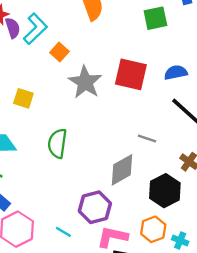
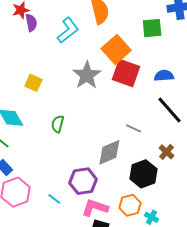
cyan L-shape: (35, 29) -> (68, 30), moved
orange square: (59, 52) -> (116, 49), moved, size x1.8
green semicircle: (57, 143) -> (58, 124), size x0.7

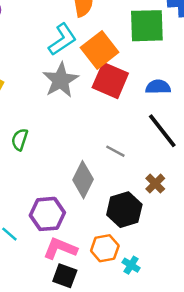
green square: (152, 28) -> (147, 26), size x1.4
cyan L-shape: (68, 30) -> (62, 40), moved
gray diamond: (109, 152) -> (83, 180), turned -44

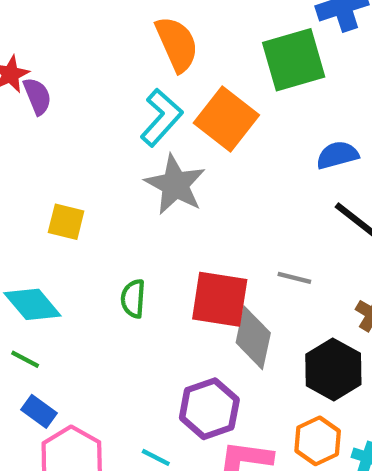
red square: (110, 80) -> (220, 299), moved

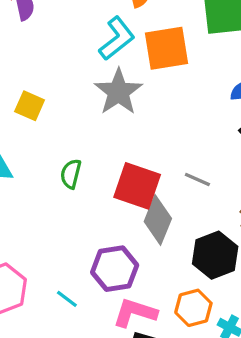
orange square: (226, 119) -> (167, 48), turned 33

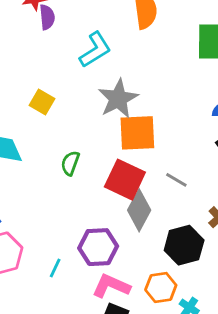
cyan L-shape: (117, 38) -> (95, 50), moved
orange square: (167, 48) -> (137, 133), moved
cyan line: (67, 299) -> (55, 268), turned 72

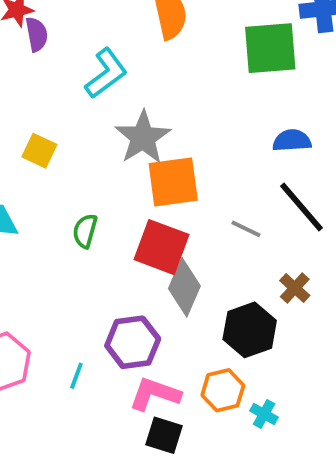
gray line: (176, 180) -> (246, 229), moved

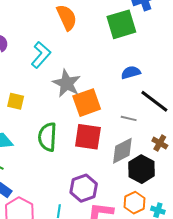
blue semicircle: (292, 141) -> (131, 72), moved
green semicircle: (85, 231) -> (47, 137), size x1.6
gray diamond: (184, 287) -> (122, 151), moved, turned 52

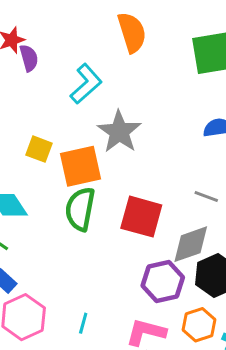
orange square: (87, 103) -> (81, 166), moved
purple hexagon: (84, 188) -> (163, 281), moved

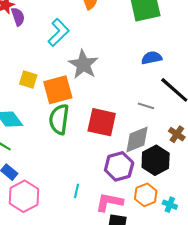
cyan line: (83, 323) -> (77, 191), moved

